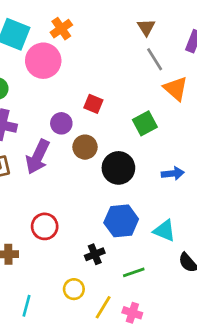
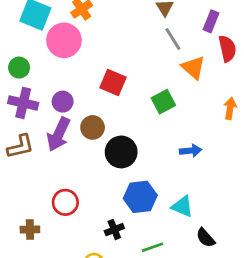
red square: (93, 104) -> (113, 83), size x1.4
purple circle: (61, 123) -> (63, 102), moved
brown circle: (85, 147) -> (93, 127), moved
black circle: (118, 168) -> (121, 152), moved

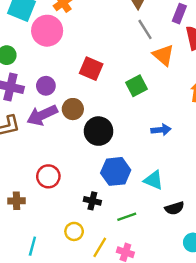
purple arrow: (59, 134) -> (42, 115), turned 40
black cross: (114, 230) -> (92, 201), turned 35
black semicircle: (206, 238) -> (174, 208), turned -66

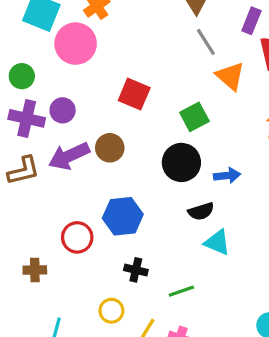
purple circle: (46, 86) -> (63, 110), moved
black circle: (99, 131) -> (181, 162), moved
blue hexagon: (116, 171) -> (123, 216), moved
black semicircle: (174, 208) -> (201, 211), moved

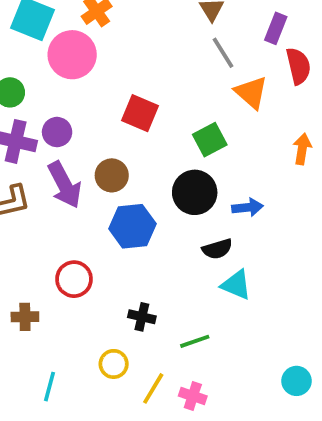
purple arrow: (69, 156) -> (65, 185), turned -93
blue hexagon: (123, 216) -> (132, 226), moved

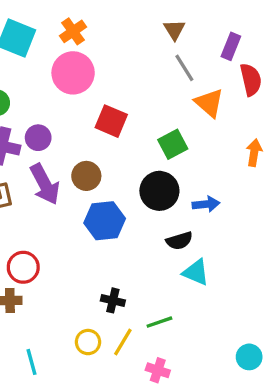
pink circle: (72, 55) -> (73, 73), moved
red circle: (74, 279) -> (23, 267), moved
cyan line: (49, 387) -> (32, 362), turned -30
yellow line: (153, 388) -> (123, 342), moved

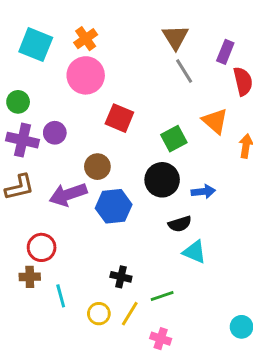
brown triangle: (174, 30) -> (175, 37), size x1.4
orange triangle: (209, 103) -> (215, 121), moved
purple arrow: (45, 184) -> (68, 195), moved, turned 99
cyan line: (32, 362) -> (61, 296), moved

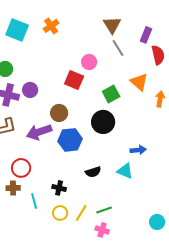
pink circle: (86, 75) -> (89, 62), moved, size x0.6
blue arrow: (203, 192) -> (138, 150), moved
black semicircle: (180, 224) -> (93, 172), moved
black cross: (121, 277) -> (59, 188), moved
green line: (162, 296) -> (104, 210), moved

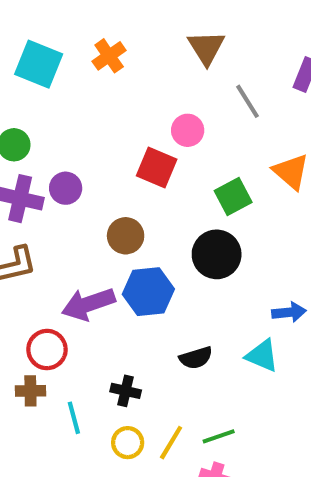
brown triangle: (112, 25) -> (206, 48), moved
purple arrow: (39, 132) -> (88, 304), moved

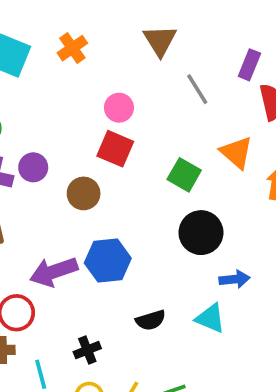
pink circle: (188, 130) -> (119, 108), moved
green square: (233, 196) -> (184, 175), turned -32
brown circle: (126, 236) -> (84, 193), moved
black circle: (217, 254) -> (201, 233), moved
black cross: (126, 391) -> (87, 350), turned -35

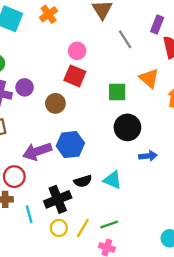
green square: (184, 175) -> (117, 92), turned -30
cyan triangle: (210, 318) -> (113, 180), moved
black semicircle: (151, 320) -> (83, 181), moved
black cross: (87, 350) -> (58, 199), size x1.6

